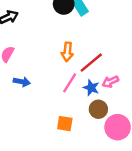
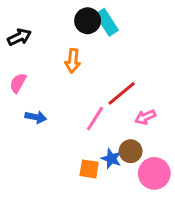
orange arrow: (67, 52) -> (73, 61), moved
blue star: (91, 88) -> (111, 159), moved

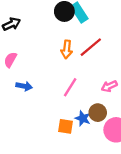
orange arrow: (73, 61) -> (67, 49), moved
red line: (122, 93) -> (91, 47), moved

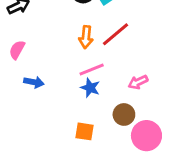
pink line: (70, 87) -> (92, 69), moved, turned 36
blue star: (83, 118) -> (90, 88), moved

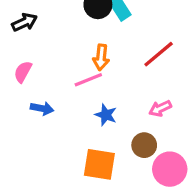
red line: (116, 34) -> (159, 54), moved
pink line: (92, 69) -> (88, 80), moved
orange square: (85, 131) -> (99, 164), size x1.5

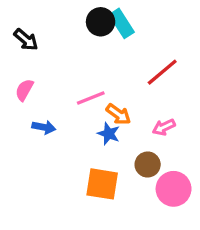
black arrow: (24, 22) -> (26, 40), turned 65
orange arrow: (101, 57) -> (118, 114), moved, turned -60

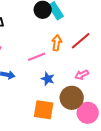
orange arrow: (118, 114) -> (57, 43), moved, turned -119
brown circle: (148, 164) -> (72, 98), size x1.5

